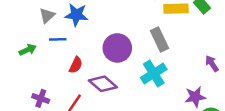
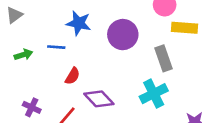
gray triangle: (47, 15) -> (14, 15), moved
purple circle: (117, 48) -> (123, 35), moved

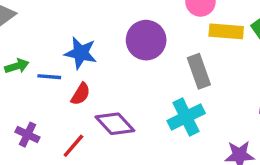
blue star: (79, 23) -> (81, 53), moved
blue line: (56, 47) -> (49, 77), moved

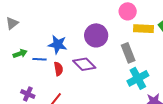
red semicircle: (81, 94) -> (58, 69), turned -40
cyan cross: (186, 117) -> (138, 78), moved
purple diamond: (115, 124) -> (84, 64), moved

